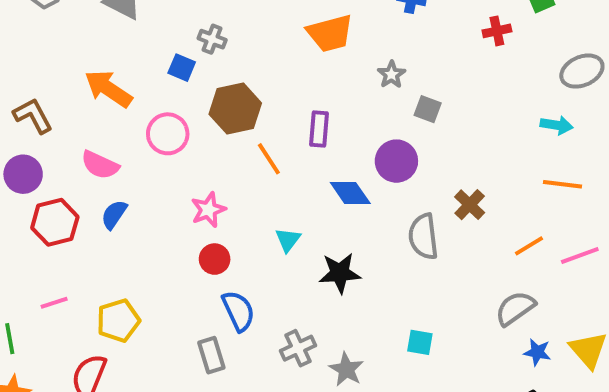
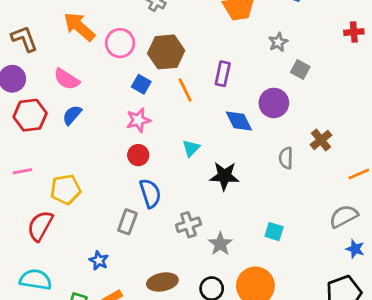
red cross: (497, 31) -> (354, 32), moved
blue square: (182, 68) -> (141, 84), moved
pink circle: (168, 134) -> (120, 43), moved
gray semicircle: (423, 237) -> (286, 158), size x0.7
gray rectangle: (211, 355) -> (127, 222), turned 30

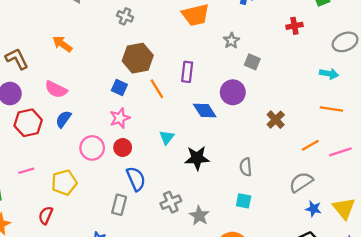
orange arrow: (79, 27) -> (62, 44), size x0.7
pink circle: (120, 43) -> (92, 148), moved
gray semicircle: (286, 158) -> (246, 167), moved
red semicircle: (40, 226) -> (46, 215), size x0.7

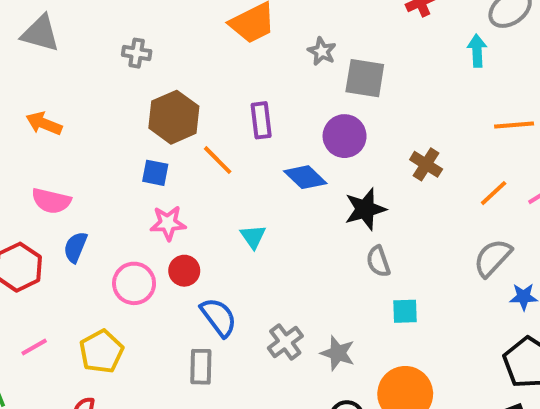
gray square: (252, 62) -> (365, 78), size x1.5
cyan arrow: (329, 74) -> (477, 51), moved, turned -90
pink star: (120, 118) -> (168, 223), turned 30
black star: (197, 158) -> (365, 209), moved
gray semicircle: (246, 167) -> (378, 261), moved

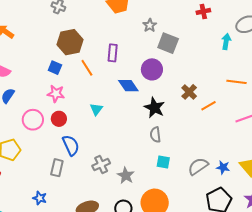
orange line: (494, 193) -> (209, 106), moved
black star: (365, 209) -> (154, 108), turned 30
gray semicircle: (493, 258) -> (198, 166), moved

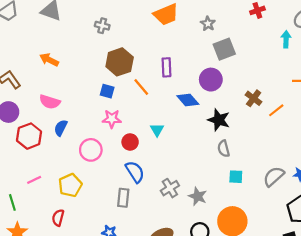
gray star: (150, 25) -> (208, 24), moved
gray square: (168, 43) -> (224, 49), turned -35
red circle: (59, 119) -> (130, 142), moved

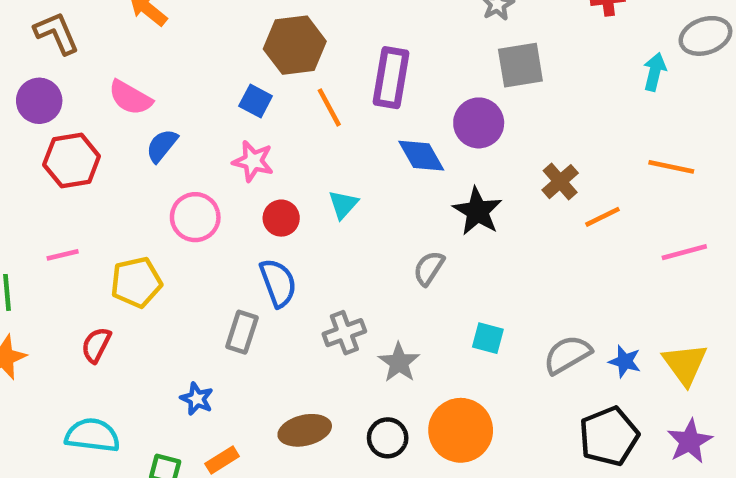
purple rectangle: (166, 67) -> (391, 78), size x1.4
blue semicircle: (61, 128) -> (162, 146), moved
gray semicircle: (224, 149) -> (429, 268), moved, turned 35

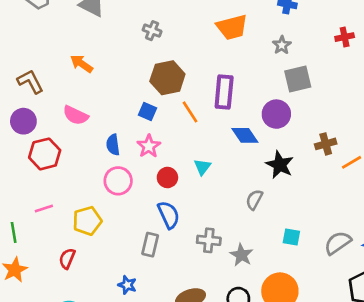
blue semicircle: (162, 146) -> (113, 145), moved, turned -42
pink star: (253, 161) -> (149, 146), turned 30
brown cross: (560, 182) -> (326, 144), turned 30
gray cross: (344, 333) -> (209, 240), turned 30

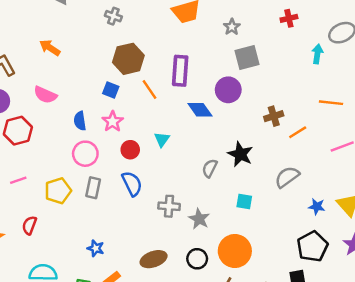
black star: (280, 165) -> (240, 154), moved
gray semicircle: (338, 243) -> (287, 177), moved
gray rectangle: (150, 245) -> (93, 188), moved
red semicircle: (67, 259) -> (29, 225), moved

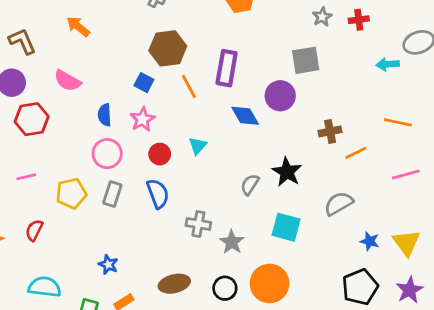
gray star: (232, 27) -> (322, 17), moved
cyan arrow: (317, 54) -> (388, 64), turned -108
cyan square: (244, 202) -> (286, 227), size x1.5

